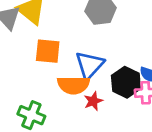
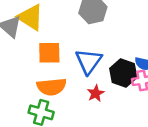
orange semicircle: (73, 85) -> (52, 87), moved

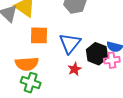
orange semicircle: (52, 87) -> (27, 64), moved

